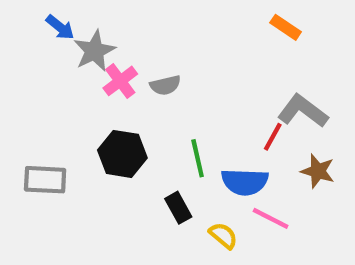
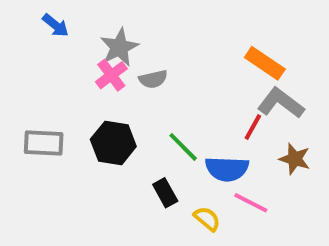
orange rectangle: (286, 27) -> (265, 63), moved, size x1.4
gray star: (94, 51) -> (119, 47), moved
green line: (198, 158) -> (183, 147), turned -32
gray rectangle: (45, 180) -> (44, 143), moved

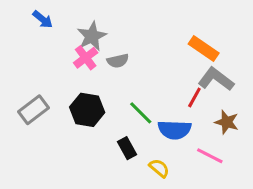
gray rectangle: (44, 143) -> (33, 110), turned -40
pink line: (251, 203) -> (210, 156), moved

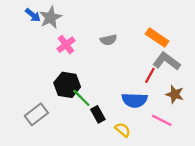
gray star: (92, 36) -> (51, 17), moved
gray semicircle: (118, 61) -> (109, 40), moved
gray rectangle: (33, 110) -> (36, 114), moved
green line: (141, 113) -> (81, 98), moved

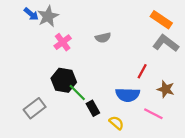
orange rectangle: (157, 38) -> (161, 20), moved
gray L-shape: (166, 61) -> (166, 43), moved

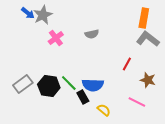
orange rectangle: (161, 20) -> (144, 18), turned 66
black hexagon: (64, 80) -> (49, 86), moved
blue semicircle: (128, 95) -> (93, 85), moved
gray rectangle: (35, 108) -> (23, 84), moved

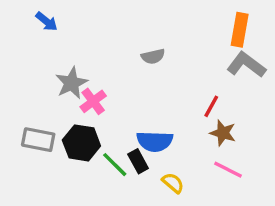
gray star: (43, 15) -> (71, 83), moved
pink cross: (56, 38) -> (93, 101), moved
brown star: (148, 80) -> (223, 133), moved
green line: (69, 83) -> (115, 165), moved
gray rectangle: (23, 84) -> (38, 140), turned 48

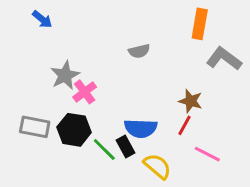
orange rectangle: (240, 30) -> (200, 24), moved
red line: (211, 106) -> (185, 125), moved
brown star: (223, 133) -> (191, 101), moved
yellow semicircle: (173, 183) -> (157, 166), size x1.4

